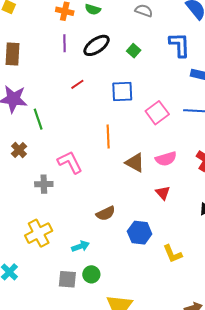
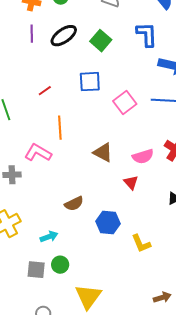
green square: (134, 51) -> (101, 41), size x1.5
red line: (77, 84) -> (45, 91), moved
orange line: (108, 136) -> (60, 128), moved
pink semicircle: (166, 159) -> (143, 156), moved
pink L-shape: (70, 162) -> (38, 153), turned -32

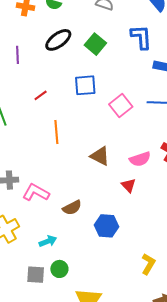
purple line: (32, 34) -> (18, 55), moved
pink L-shape: (38, 153) -> (36, 192), moved
yellow L-shape: (141, 243) -> (148, 264), moved, turned -125

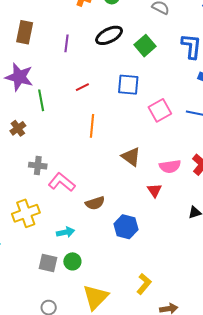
yellow L-shape: (148, 264) -> (144, 284), moved

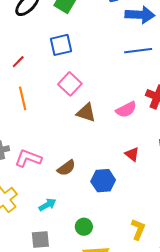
pink square: (160, 110) -> (70, 84), moved
orange line: (92, 126) -> (23, 98), moved
red triangle: (154, 190) -> (132, 154), moved
green circle: (72, 261) -> (84, 227), moved

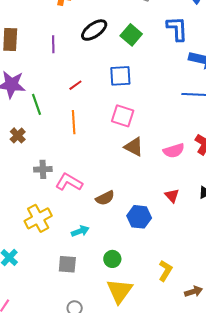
pink square: (70, 84) -> (123, 116), turned -35

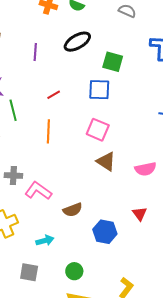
green square: (131, 35) -> (113, 62), moved, turned -30

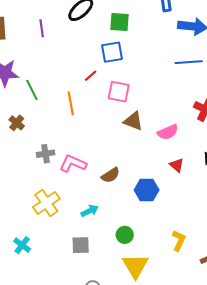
red line: (54, 95) -> (91, 76), moved
pink semicircle: (145, 169) -> (168, 132), moved

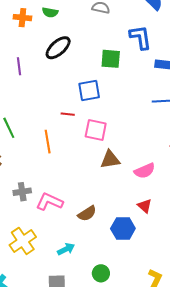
green square: (119, 22) -> (111, 59), moved
red line: (91, 76) -> (68, 114), turned 48
brown triangle: (133, 121) -> (110, 160), turned -30
red triangle: (177, 165) -> (145, 206), moved

